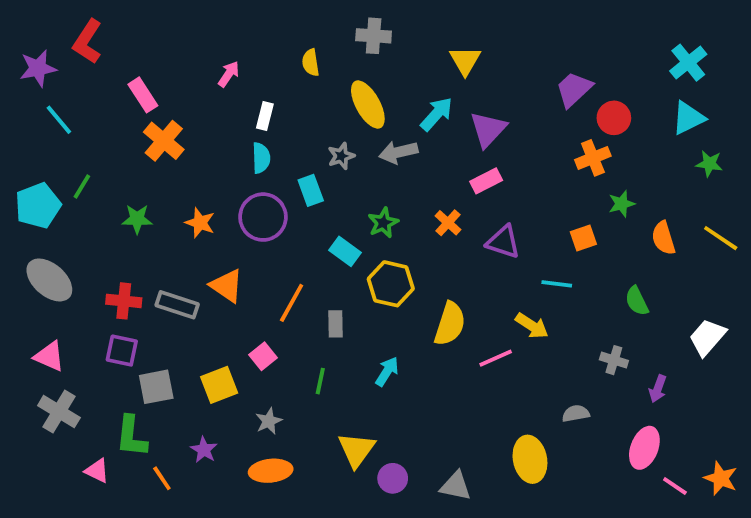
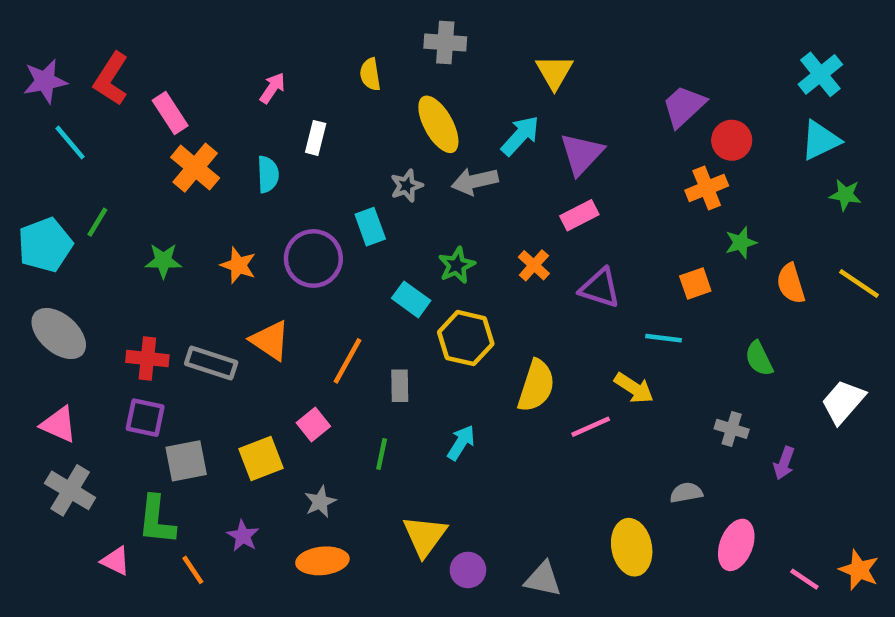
red L-shape: (88, 42) -> (111, 79), moved
cyan semicircle: (261, 158) -> (268, 174), moved
pink ellipse: (644, 448) -> (736, 545), moved

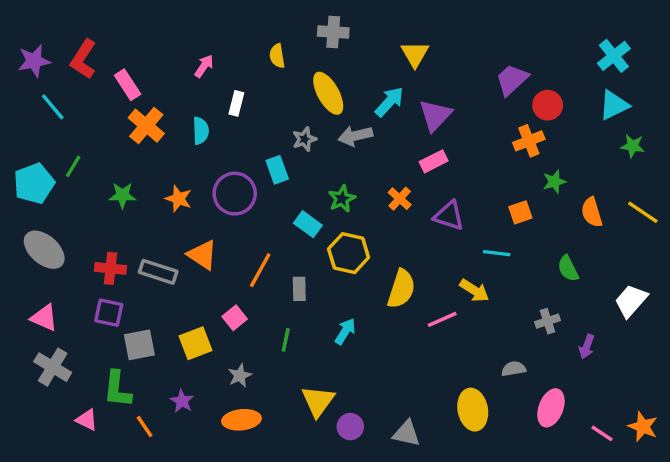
gray cross: (732, 429) -> (548, 321), turned -35

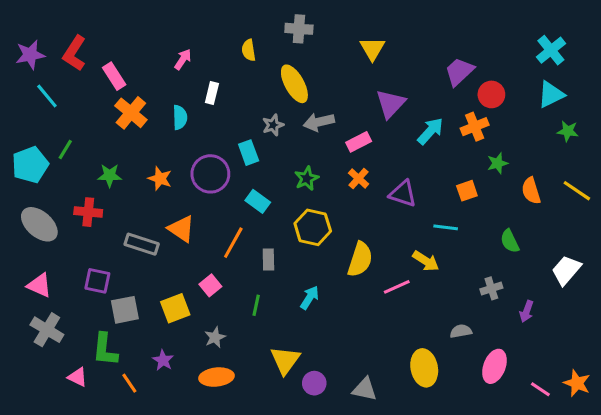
cyan arrow: (389, 102) -> (430, 131), moved
pink rectangle: (434, 161) -> (359, 142), moved
cyan rectangle: (308, 224) -> (258, 201), moved
red cross: (111, 268) -> (88, 212), moved

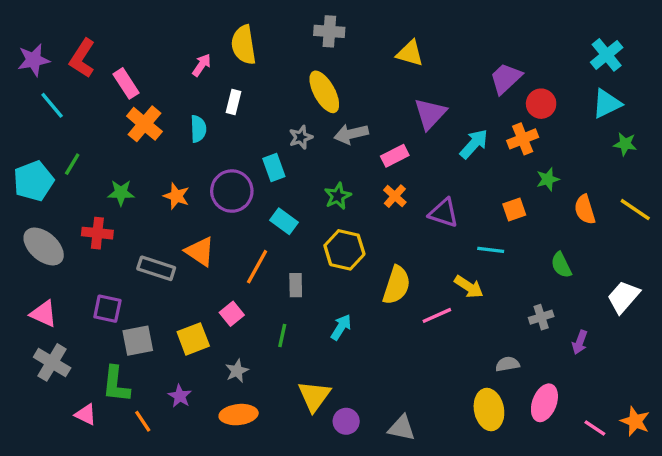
yellow triangle: (372, 49) -> (410, 53), turned -44
yellow semicircle: (249, 50) -> (244, 45), moved, size x1.6
yellow ellipse: (424, 368) -> (489, 410), moved

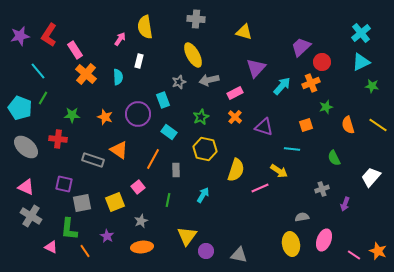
cyan line: (52, 105) -> (38, 71), moved
cyan pentagon: (34, 181) -> (20, 108), turned -30

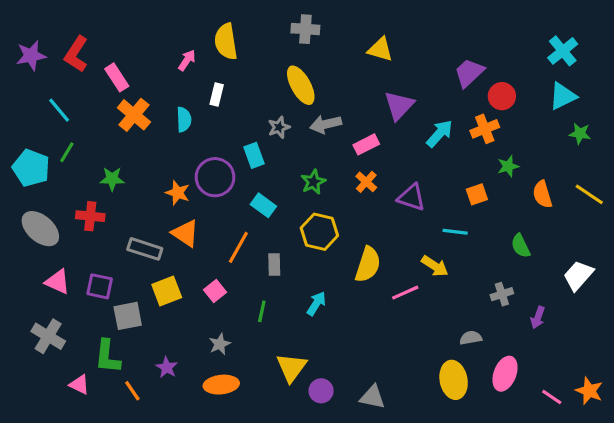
orange star: (105, 117) -> (178, 193), moved
pink triangle: (26, 187) -> (58, 282), moved
yellow square: (115, 202) -> (167, 291), moved

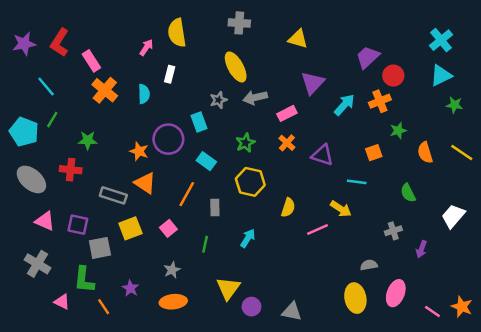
yellow semicircle: (368, 265) -> (288, 208), size x0.7

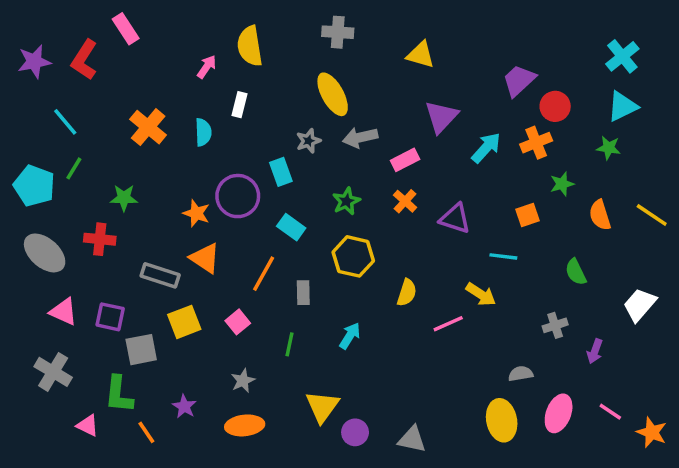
pink rectangle: (91, 61) -> (126, 29), moved
green star: (454, 105) -> (609, 148), moved
pink line: (432, 311) -> (610, 412), moved

